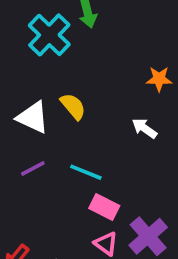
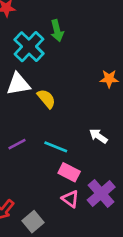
white triangle: (33, 117) -> (18, 84), moved, turned -35
white arrow: (144, 128) -> (98, 136), moved

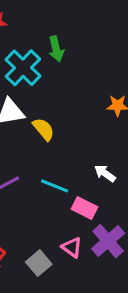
pink rectangle: (69, 172) -> (84, 208), moved
gray square: (33, 222) -> (39, 263), moved

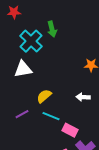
yellow semicircle: (43, 129) -> (44, 96), moved, turned -91
white arrow: (105, 173) -> (83, 97), moved, turned -32

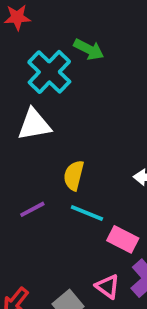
green arrow: (52, 29) -> (89, 49), turned -49
yellow semicircle: (44, 96) -> (74, 175), turned -35

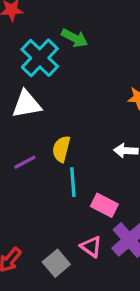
purple line: (32, 209) -> (25, 162), moved
cyan line: (87, 213) -> (73, 182), turned 64

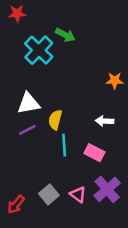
white triangle: (27, 104) -> (29, 103), moved
pink rectangle: (104, 205) -> (94, 153), moved
gray square: (56, 263) -> (49, 194), moved

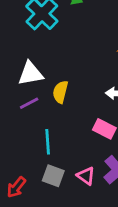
cyan line: (64, 145) -> (48, 142), moved
gray square: (49, 194) -> (53, 176), turned -30

